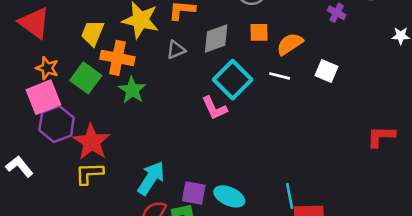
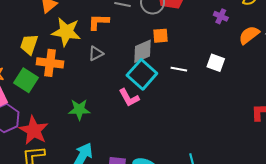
gray diamond: (216, 39) -> (142, 51), moved
orange semicircle: (290, 44) -> (249, 35), moved
green star: (132, 90) -> (79, 110), moved, turned -30

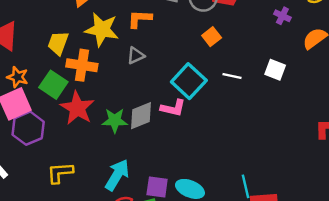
orange square: (161, 36) -> (212, 37), turned -35
gray diamond: (142, 51) -> (141, 116), moved
pink L-shape: (129, 98) -> (173, 108), turned -50
red star: (34, 130) -> (77, 108), moved

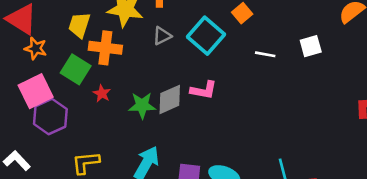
white square: (275, 70) -> (311, 46), turned -35
orange star: (18, 77) -> (36, 48), moved
cyan square: (189, 81) -> (206, 36), moved
red star: (77, 108) -> (102, 93), size x0.5

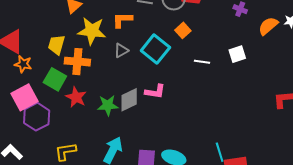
red star: (102, 93) -> (76, 97), size x1.5

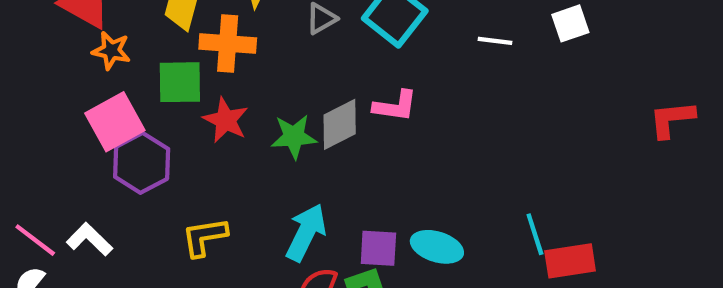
green square: (55, 79) -> (180, 82), turned -30

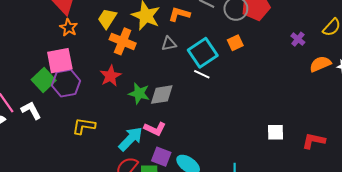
white square: (570, 23) -> (275, 132), moved
white line: (495, 41) -> (202, 74), moved
green square: (180, 82) -> (44, 80), moved, turned 30
pink L-shape: (395, 106) -> (155, 129), moved

